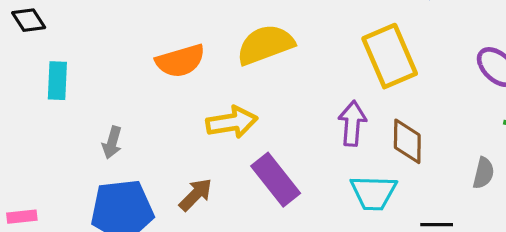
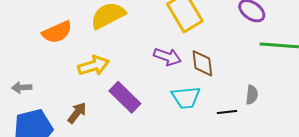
purple arrow: (352, 123) -> (167, 57), turned 112
gray arrow: (112, 142) -> (22, 88), turned 78
gray semicircle: (483, 173) -> (252, 95), moved

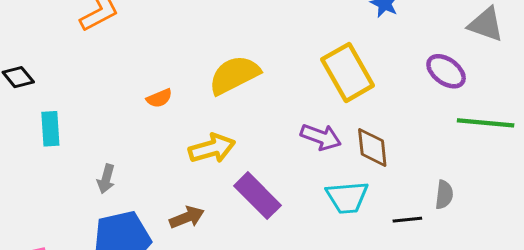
orange semicircle: (57, 32) -> (159, 98), size x0.6
gray arrow: (22, 88) -> (106, 179), turned -72
brown arrow: (77, 113) -> (187, 217), turned 30

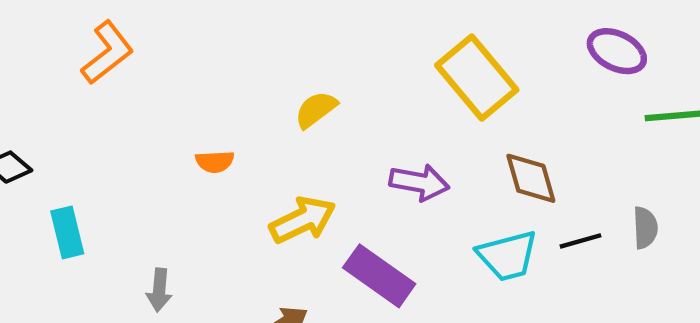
yellow semicircle: (234, 75) -> (316, 110), size x0.6
orange semicircle: (159, 98) -> (215, 162), turned 30
purple arrow: (321, 137) -> (419, 182), moved
black line: (407, 220) -> (581, 241), moved

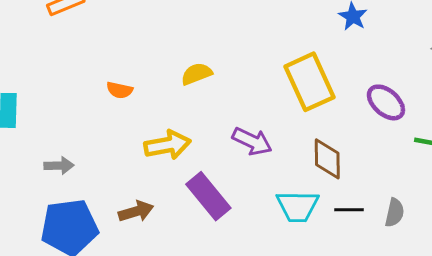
purple ellipse: (617, 51) -> (386, 102), moved
gray arrow: (159, 290) -> (59, 166), turned -112

